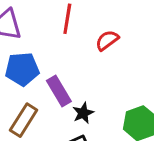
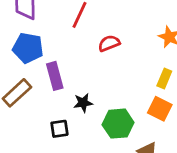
black star: (83, 113) -> (83, 103), moved

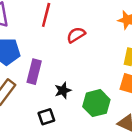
purple rectangle: (55, 76) -> (34, 72), turned 40

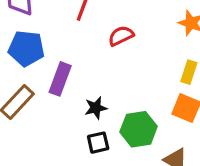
black square: (46, 117) -> (98, 143), moved

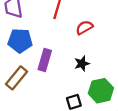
black star: (96, 108) -> (82, 64), moved

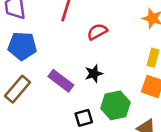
purple rectangle: (45, 60) -> (61, 81), moved, turned -70

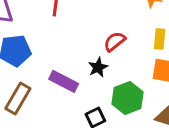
red semicircle: (97, 32) -> (115, 41), moved

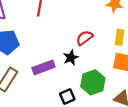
purple rectangle: (64, 81) -> (44, 67), turned -50

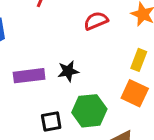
red semicircle: (84, 38) -> (96, 21), moved

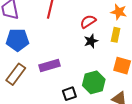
yellow rectangle: (139, 60) -> (116, 35), moved
black star: (68, 71) -> (91, 41), moved

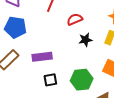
red semicircle: (88, 21) -> (75, 19), moved
black square: (69, 94) -> (50, 80), moved

